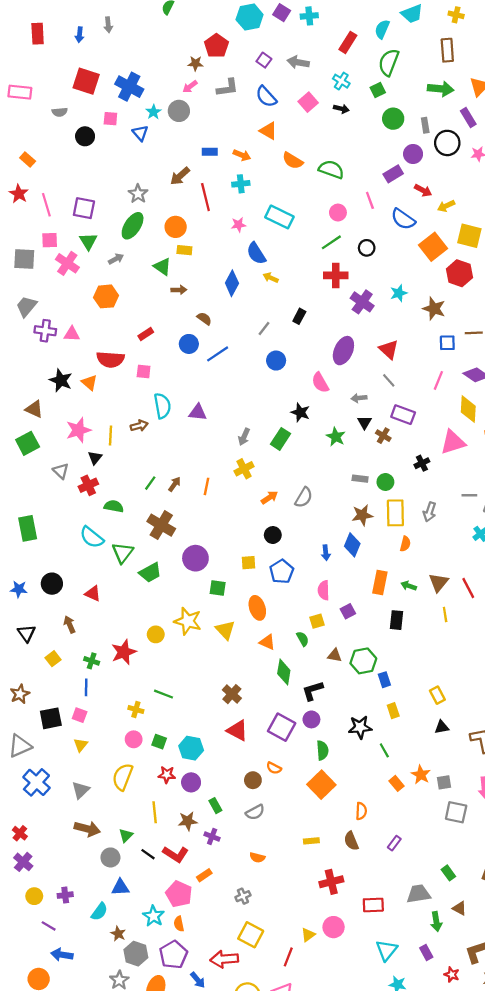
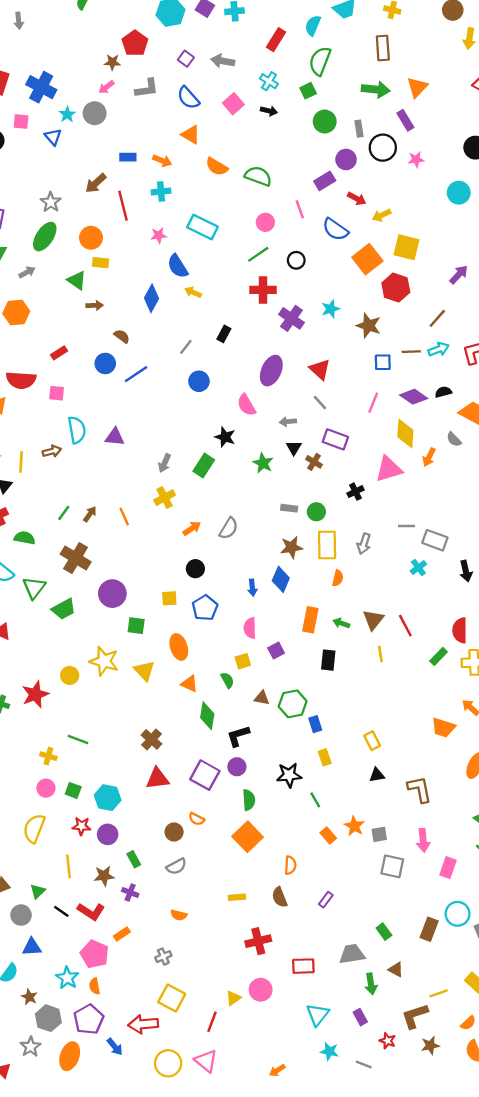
orange line: (207, 486) -> (124, 516), turned -35
red triangle: (237, 730) -> (157, 779), turned -35

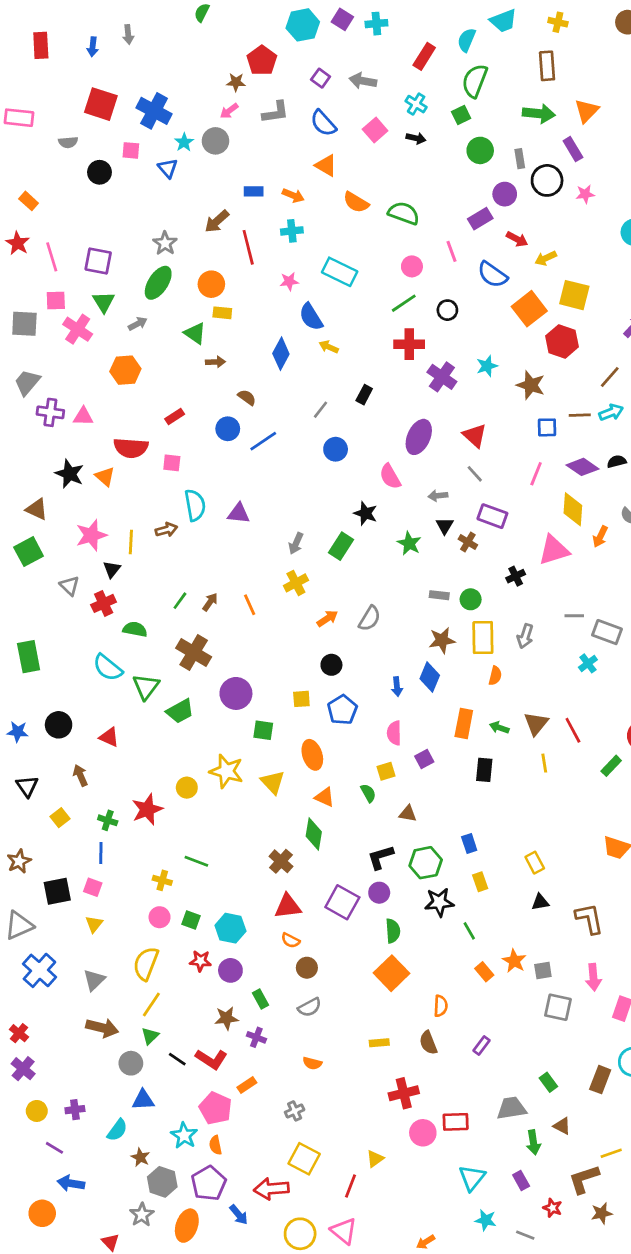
green hexagon: (293, 704) -> (426, 863), moved
green diamond: (207, 716) -> (314, 834), moved
orange semicircle: (197, 819) -> (291, 940), moved
yellow line: (68, 866) -> (151, 1005), moved, turned 40
pink circle: (261, 990) -> (423, 1133), moved

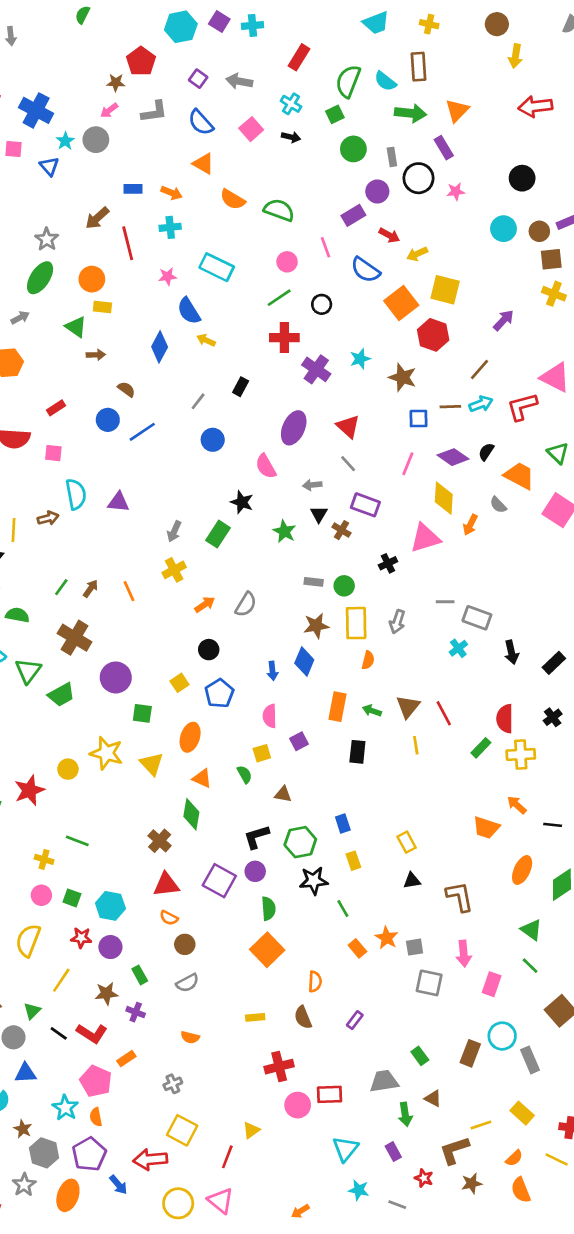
cyan semicircle: (467, 40) -> (385, 81), moved, turned -75
black semicircle: (617, 462) -> (486, 452), turned -42
yellow square: (301, 699) -> (179, 683), turned -30
orange ellipse: (312, 755) -> (190, 737), turned 36
yellow line: (151, 1005) -> (61, 980), moved

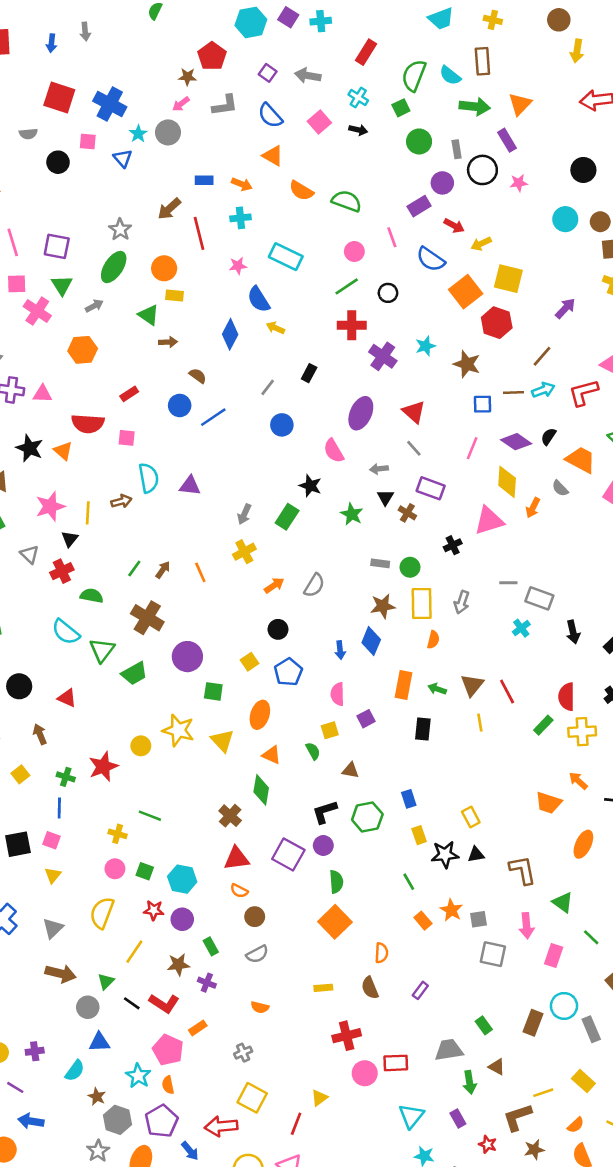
black star: (314, 881) -> (445, 855), moved
green triangle: (531, 930) -> (563, 902), moved

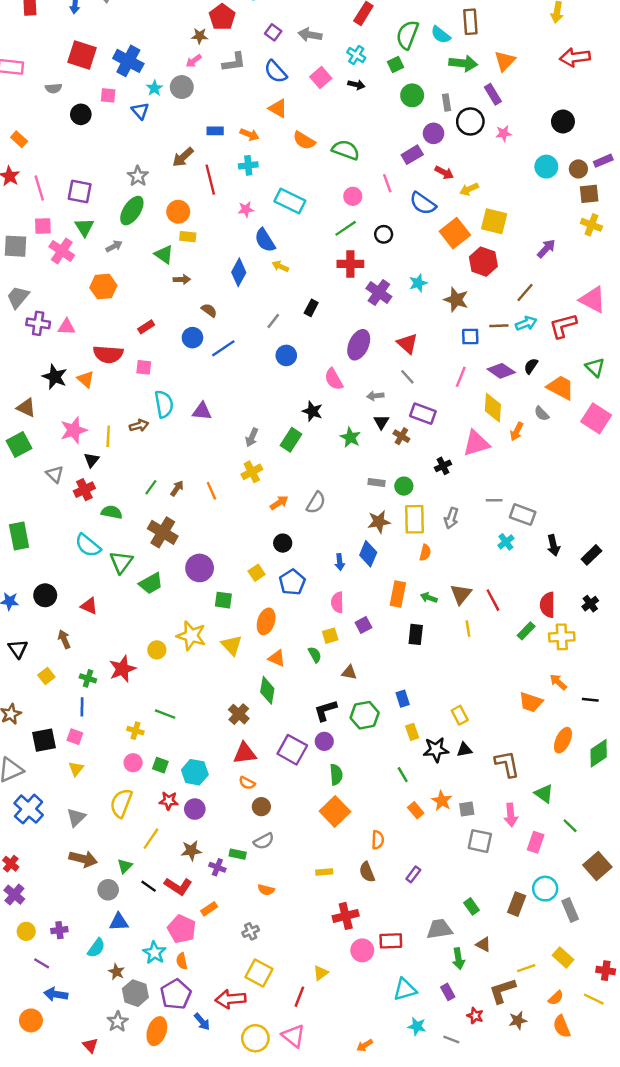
green rectangle: (211, 946) -> (238, 854), moved, turned -49
cyan triangle: (411, 1116) -> (405, 990), turned 35

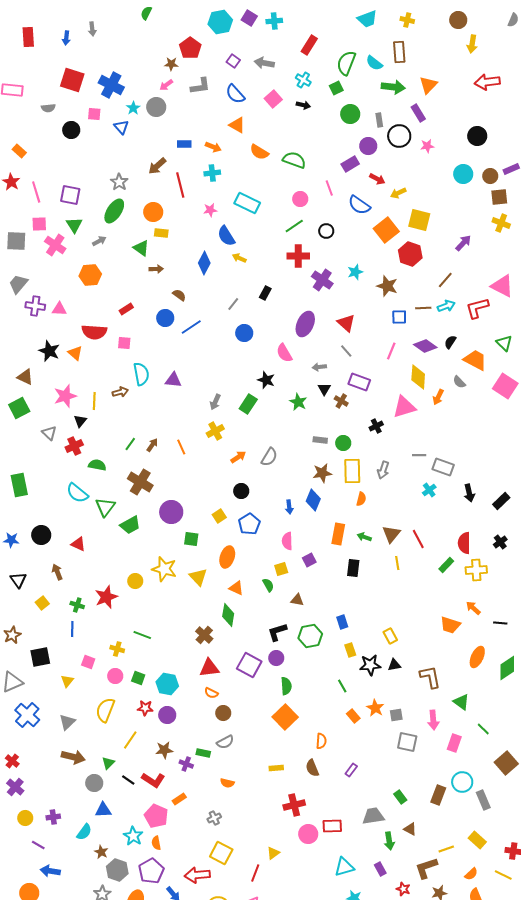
pink square: (75, 737) -> (88, 662), moved

